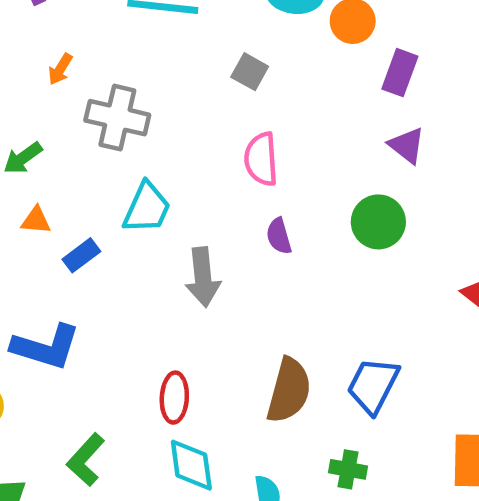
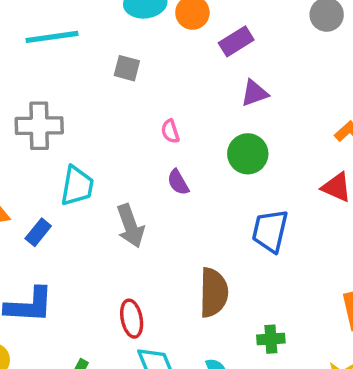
purple rectangle: (400, 73) -> (236, 41), turned 52
purple triangle: (407, 145) -> (254, 93), turned -44
pink semicircle: (261, 159) -> (170, 131), moved, size x0.6
blue trapezoid: (373, 385) -> (270, 231), moved

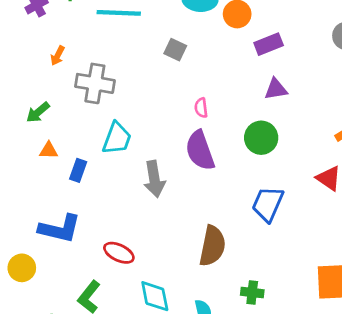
purple semicircle: (178, 182) -> (200, 150), size x1.8
blue rectangle: (38, 232) -> (78, 170), turned -30
red ellipse: (132, 319) -> (119, 253), moved, turned -64

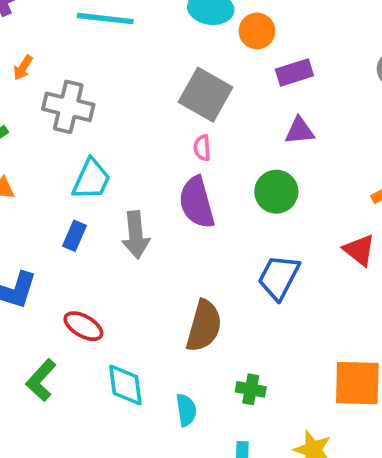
gray square: (175, 50) -> (206, 95), moved, size x1.8
blue rectangle: (78, 170) -> (74, 236), moved

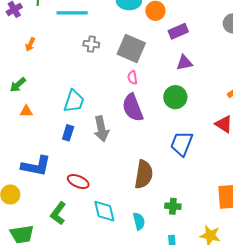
gray cross: (68, 107) -> (91, 44), moved, size x0.6

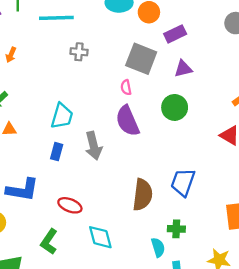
gray square: (131, 48) -> (141, 59), moved
blue trapezoid: (182, 144) -> (183, 182), moved
cyan semicircle: (139, 221) -> (158, 247), moved

